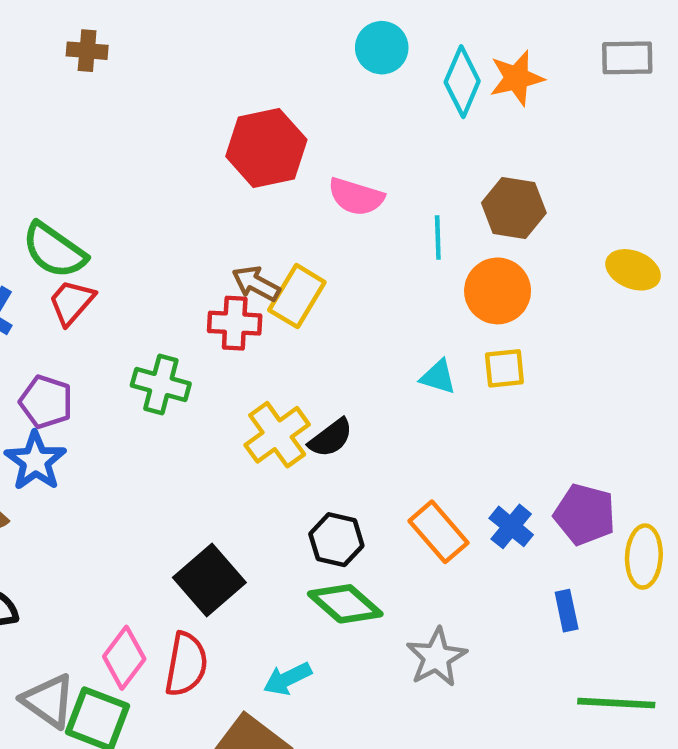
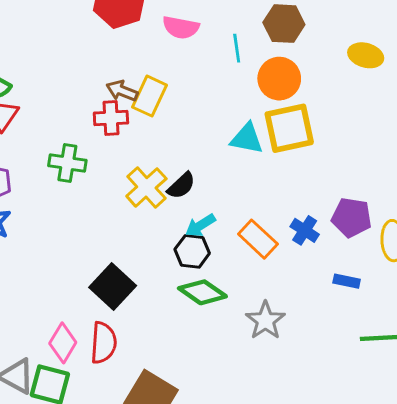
yellow square: (504, 368) -> (289, 128), size x1.8
cyan triangle: (438, 377) -> (247, 138), size x1.4
blue rectangle: (567, 611) -> (347, 281), turned -60
cyan arrow: (287, 679) -> (200, 225), moved

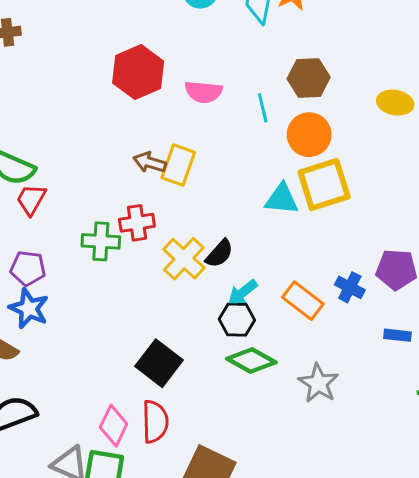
red cross: (111, 118) -> (137, 223), moved

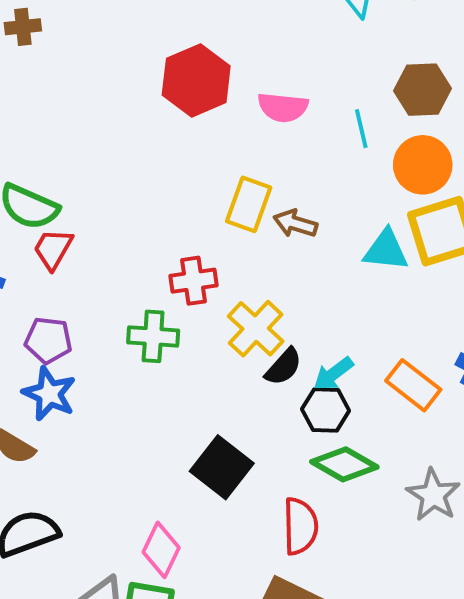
brown arrow: (150, 162) -> (295, 223), moved
green cross: (101, 241) -> (153, 336), moved
black semicircle: (219, 254) -> (283, 367), moved
red semicircle: (155, 422) -> (300, 526), moved

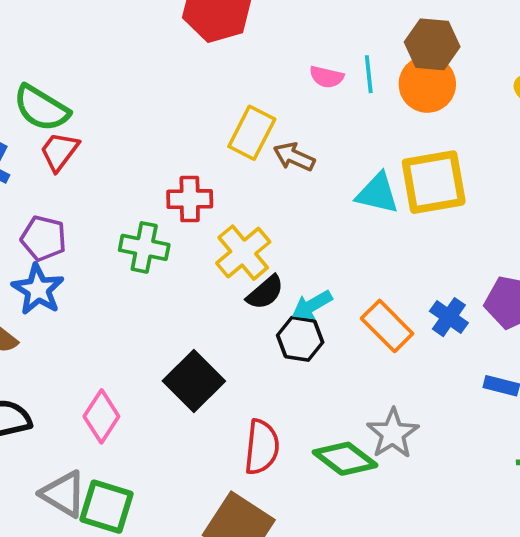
pink semicircle: (283, 107) -> (327, 77), moved, size x0.7
orange circle: (423, 165) -> (427, 84), moved
green diamond: (344, 464) -> (345, 459), moved
pink diamond: (161, 550) -> (101, 416), moved

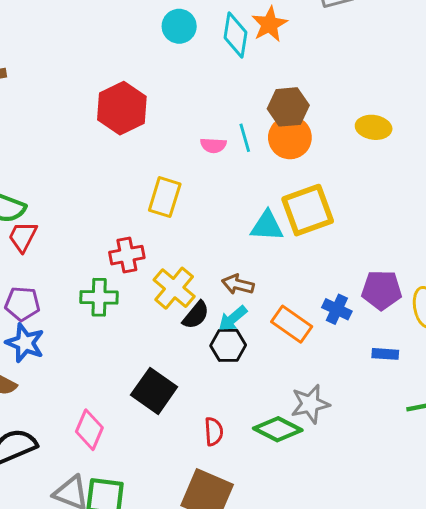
brown arrow: (294, 157) -> (238, 284), moved
gray star: (393, 433) -> (310, 404), turned 30
red semicircle: (262, 447) -> (214, 431), size x0.7

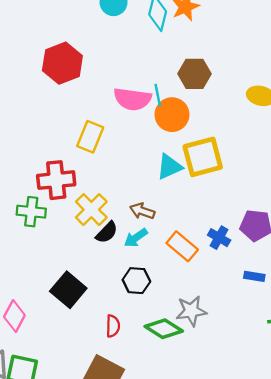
orange circle: (290, 137) -> (172, 115), moved
pink semicircle: (213, 145) -> (132, 99), size x1.8
cyan triangle: (267, 226) -> (169, 167), turned -32
red cross: (127, 255) -> (56, 180), size x1.4
black hexagon: (228, 345) -> (136, 281), moved

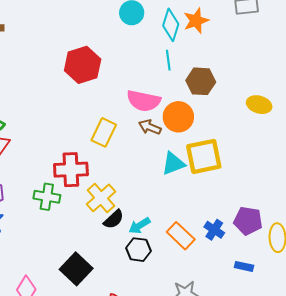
cyan line: (158, 95) -> (168, 60), moved
brown arrow: (142, 211) -> (150, 127), moved
black hexagon: (136, 281) -> (138, 250), moved

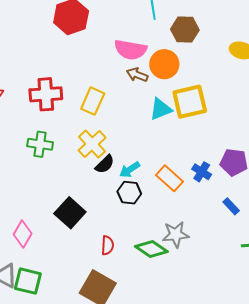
yellow rectangle: (104, 132) -> (93, 101), moved
red cross: (71, 170) -> (46, 94), moved
blue rectangle: (244, 266) -> (231, 206), turned 36

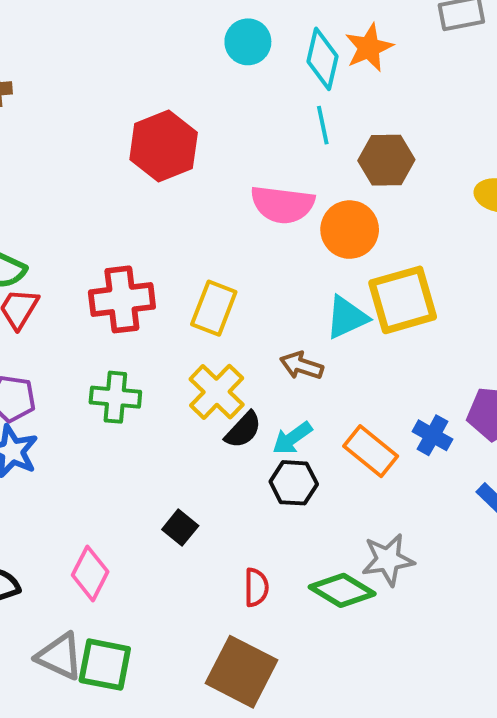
brown arrow: (137, 75) -> (302, 366), moved
black square: (70, 213) -> (180, 528), size x0.6

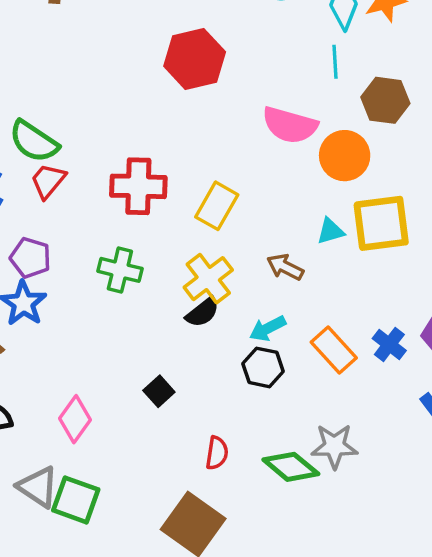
cyan triangle: (347, 317) -> (331, 231), size x0.7
black semicircle: (243, 430) -> (203, 312), moved

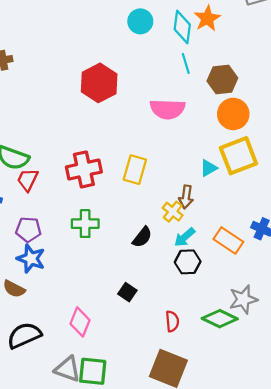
orange circle: (345, 156) -> (233, 114), moved
brown arrow: (285, 267) -> (186, 197), turned -95
yellow cross: (208, 279) -> (173, 212), moved, size x0.7

